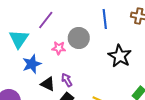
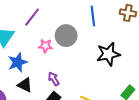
black star: (120, 56) -> (108, 54), turned 30
black triangle: (48, 84) -> (25, 85), moved

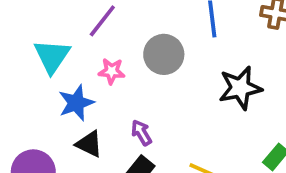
pink star: (45, 46) -> (112, 71), moved

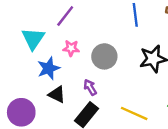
gray circle: (164, 54) -> (104, 56), moved

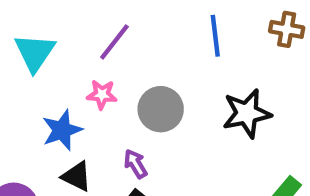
purple line: (65, 16) -> (114, 42), moved
cyan triangle: (33, 39) -> (35, 52), moved

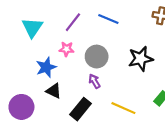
blue line: (215, 36) -> (108, 19), moved, turned -60
purple arrow: (135, 164) -> (94, 81), moved

